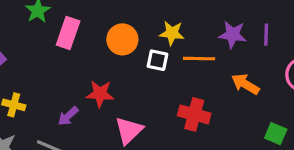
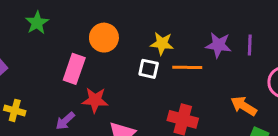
pink rectangle: (68, 33) -> (74, 69), moved
orange circle: (122, 39) -> (104, 38), moved
orange arrow: (245, 84) -> (244, 106), moved

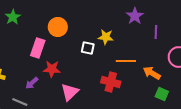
yellow star: (162, 44) -> (106, 37), moved
purple star: (218, 45) -> (135, 16), moved, turned 30
orange line: (187, 67) -> (126, 61), moved

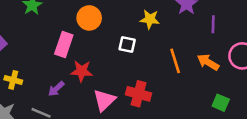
yellow star: (106, 37) -> (150, 19), moved
orange line: (126, 61) -> (175, 61), turned 72
orange arrow: (152, 73) -> (208, 62), moved
red cross: (111, 82) -> (138, 94), moved

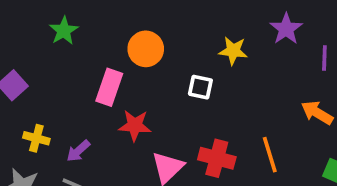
orange line: (175, 61) -> (270, 155), moved
purple arrow: (56, 89) -> (78, 151), moved

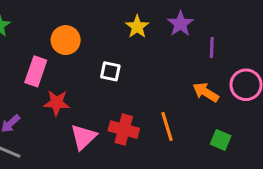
yellow star: (233, 51) -> (137, 27), moved, turned 30

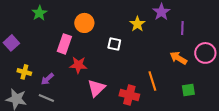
yellow star: (137, 27) -> (137, 24), moved
red cross: (124, 130) -> (129, 95), moved
green square: (221, 140) -> (188, 90), turned -32

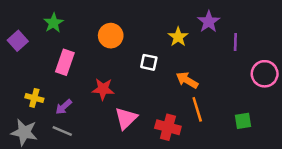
purple square: (11, 43) -> (18, 41), moved
pink rectangle: (64, 44) -> (65, 62), moved
orange arrow: (178, 58) -> (187, 80), moved

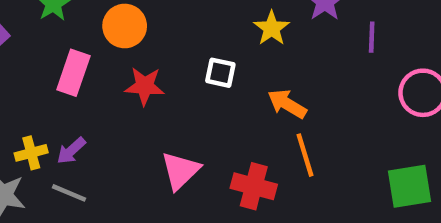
orange circle: (111, 36) -> (125, 26), moved
red star: (103, 89) -> (145, 86), moved
yellow cross: (34, 98) -> (31, 153), moved, turned -30
green square: (243, 121) -> (410, 186), moved, size x1.5

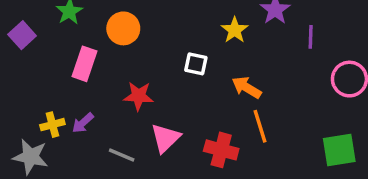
red star: (145, 86) -> (138, 96), moved
gray line: (69, 193) -> (122, 155), moved

